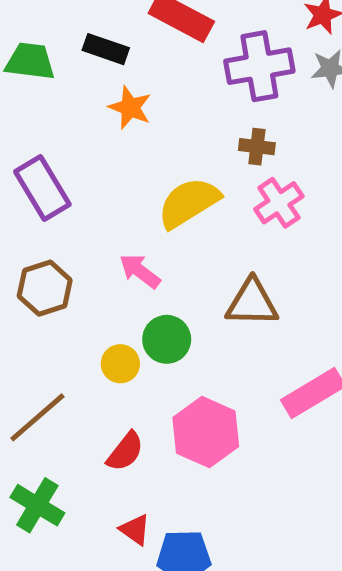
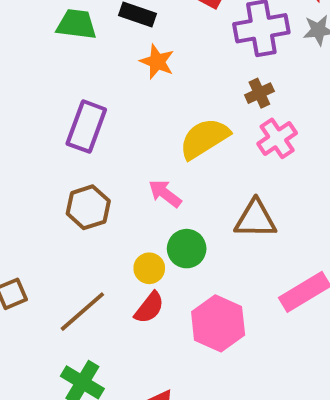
brown cross: (257, 147) -> (259, 93), turned -32
purple rectangle: (42, 188) -> (86, 127), turned 51
red semicircle: (125, 452) -> (149, 308), moved

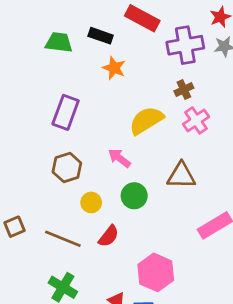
yellow circle: (149, 268) -> (91, 202), moved
brown line: (82, 312) -> (63, 239), turned 63
pink hexagon: (218, 323) -> (156, 272), moved

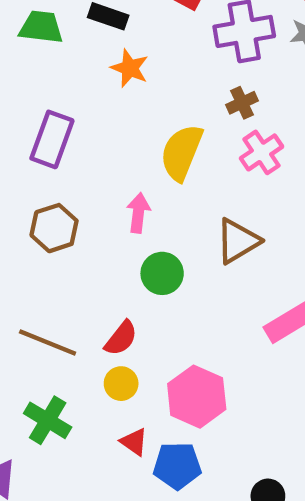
yellow semicircle: (146, 120) -> (182, 152), turned -36
pink arrow: (119, 158) -> (138, 213), turned 60
brown triangle: (181, 176) -> (238, 241), turned -32
yellow circle: (91, 202) -> (121, 384), moved

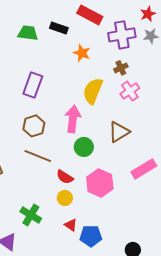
orange star: (130, 68) -> (82, 53), moved
pink arrow: (138, 213) -> (73, 119), size x1.5
red semicircle: (121, 338) -> (65, 177), turned 84
brown line: (48, 343) -> (38, 156), moved
pink hexagon: (197, 397) -> (100, 183), moved

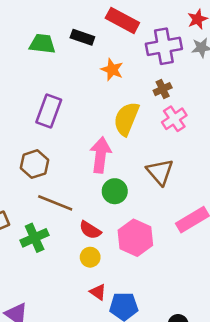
brown hexagon: (34, 126) -> (35, 164), moved
brown triangle: (119, 132) -> (160, 172), turned -40
green cross: (31, 215) -> (35, 238), moved, turned 35

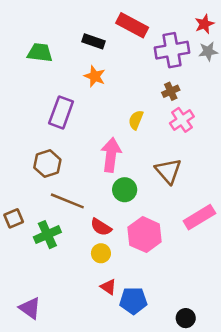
green trapezoid: (42, 44) -> (40, 53), moved
orange star: (112, 70) -> (95, 76), moved
yellow semicircle: (126, 119) -> (136, 120), size x0.6

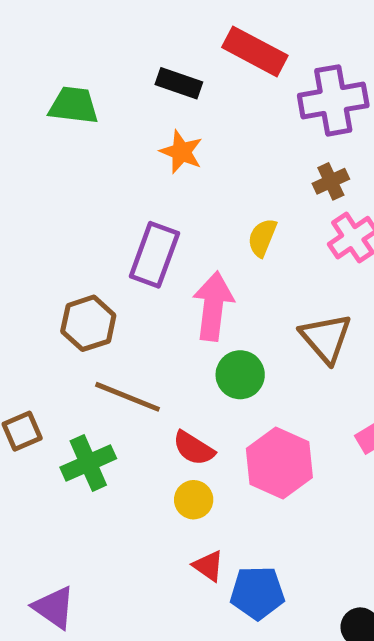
purple rectangle: (61, 112) -> (154, 255), moved

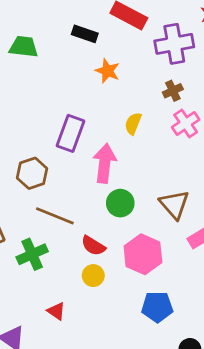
orange star: (181, 152) -> (107, 71), moved
brown triangle: (326, 338) -> (174, 204), moved
red triangle: (208, 566) -> (56, 311), moved
blue pentagon: (257, 593) -> (157, 307), moved

